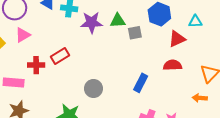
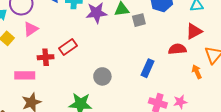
red triangle: (177, 39) -> (194, 31), moved
orange arrow: (200, 98) -> (197, 72), moved, turned 64

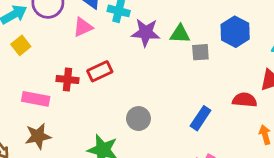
pink triangle: (31, 29) -> (83, 27), moved

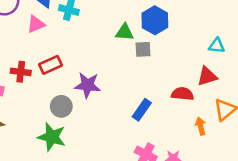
purple star: (146, 32) -> (87, 85), moved
blue hexagon: (235, 32) -> (155, 20), moved
gray circle: (138, 119) -> (61, 106), moved

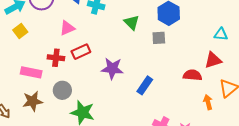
pink triangle: (36, 24) -> (67, 28), moved
green triangle: (125, 32) -> (132, 22), moved, turned 42
gray circle: (61, 106) -> (62, 90), moved
blue rectangle: (142, 110) -> (145, 85), moved

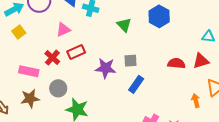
gray square: (159, 38) -> (130, 61), moved
red cross: (56, 58) -> (52, 58), turned 35
red semicircle: (192, 75) -> (176, 63), moved

